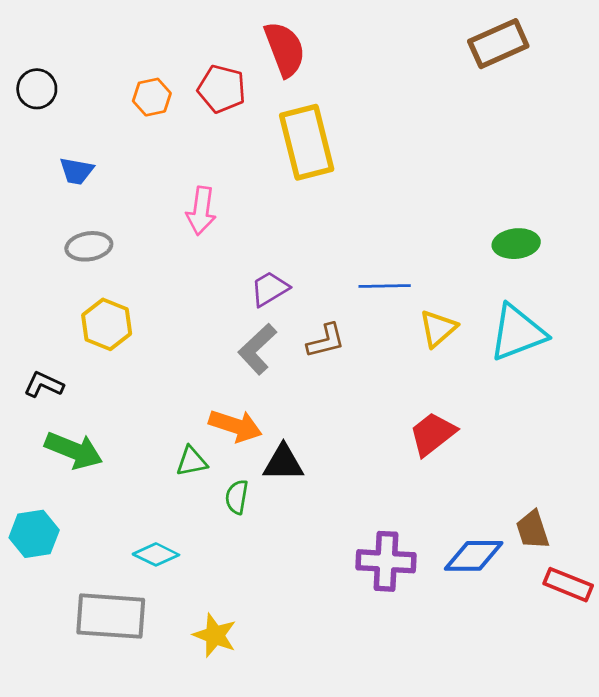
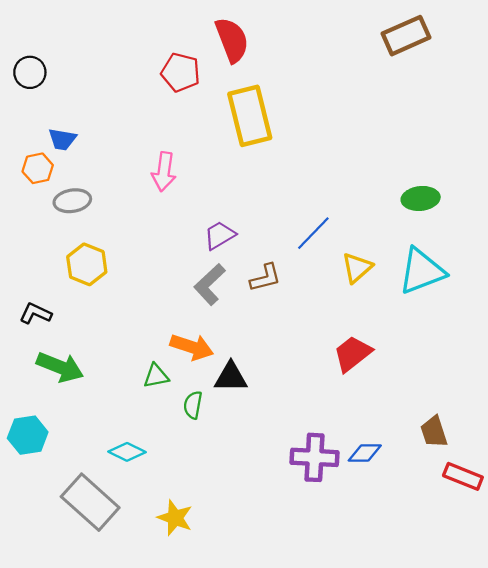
orange hexagon: (152, 97) -> (38, 168), moved
blue line: (385, 286) -> (313, 233), turned -45
blue diamond: (474, 556) -> (365, 453), moved, size x0.7
gray rectangle: (111, 616) -> (90, 502), turned 38

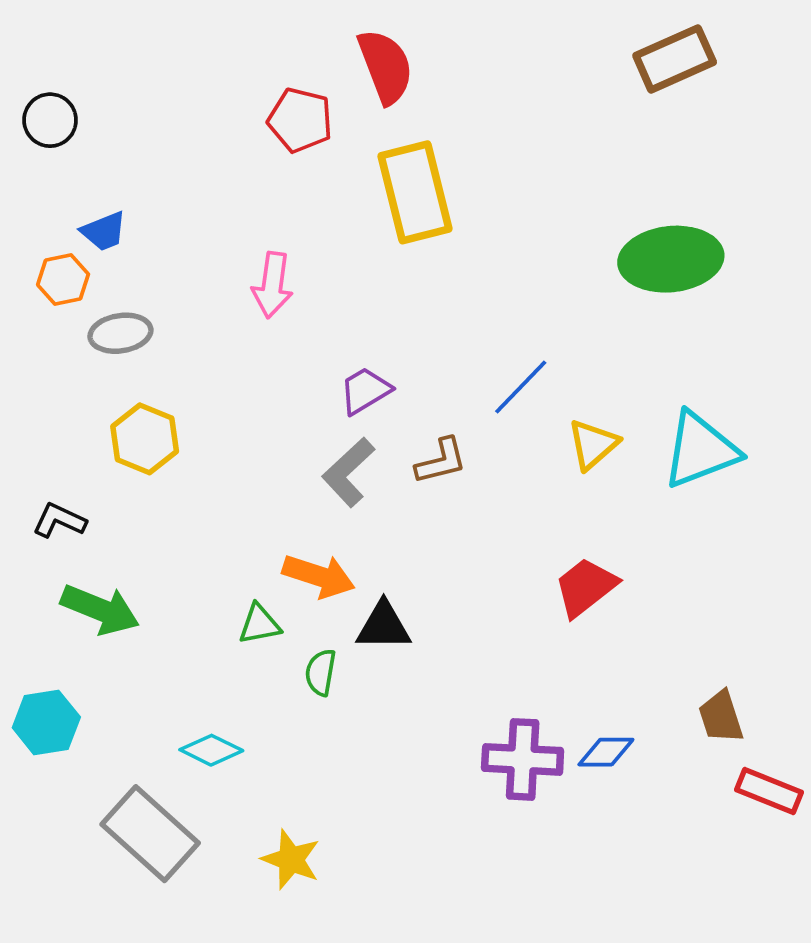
blue trapezoid: (62, 139) -> (104, 231), turned -32
green ellipse: (421, 198) -> (671, 259), moved, size x1.6

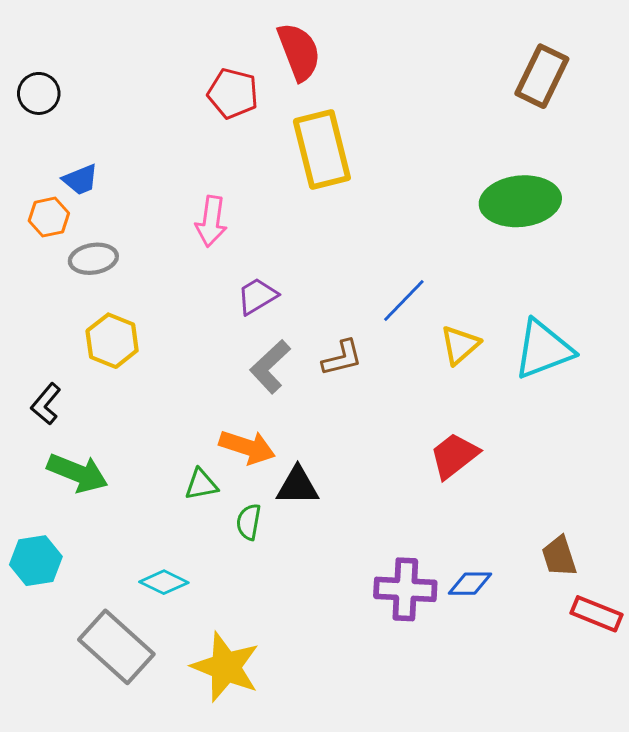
brown rectangle: (675, 59) -> (542, 76), moved, turned -40
purple trapezoid: (365, 391) -> (257, 296), moved
black L-shape: (59, 520) -> (46, 404), turned -75
yellow star: (291, 860) -> (226, 667), size x1.5

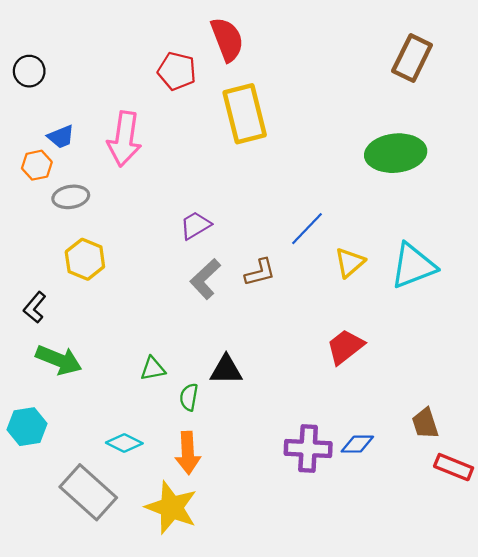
pink arrow: (211, 221) -> (124, 139), moved, size x1.4
orange arrow: (247, 447) -> (188, 453), moved, turned 69

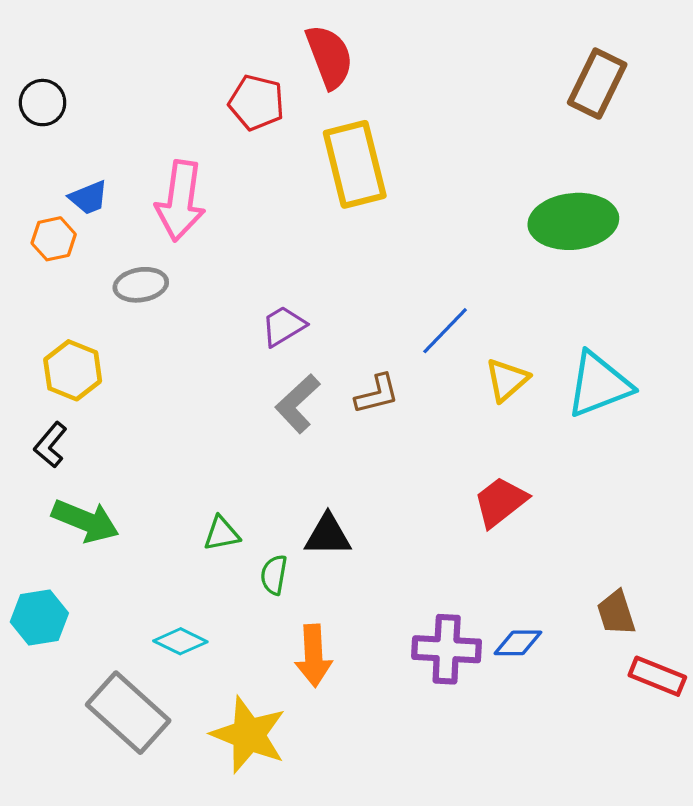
gray ellipse: (71, 197) -> (141, 285), moved
yellow hexagon: (85, 259) -> (73, 370), moved
orange arrow: (188, 453) -> (314, 656), moved

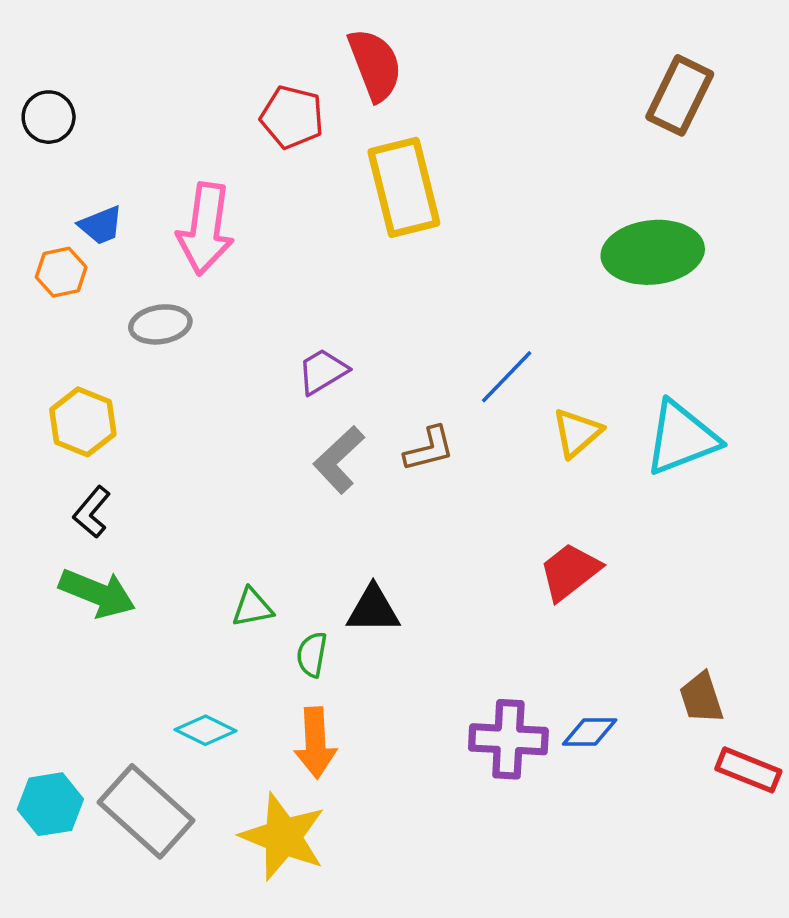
black L-shape: (50, 445) -> (92, 512), moved
cyan hexagon: (39, 618) -> (50, 804), moved
orange arrow: (314, 656) -> (315, 743), moved

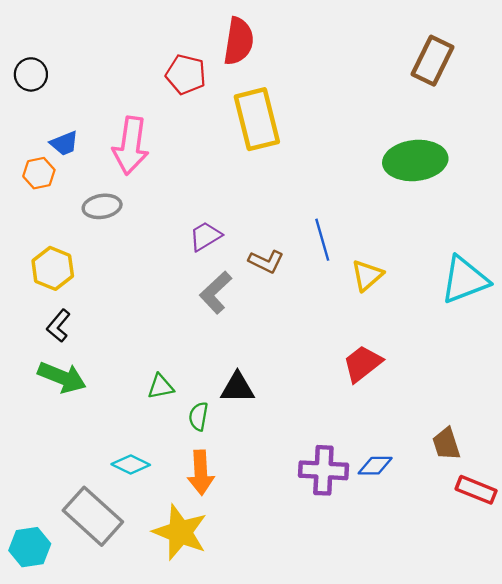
red semicircle: (375, 65) -> (239, 41), turned 30
blue line: (507, 377) -> (322, 240), turned -60
cyan triangle: (682, 438) -> (465, 280), moved
brown L-shape: (429, 449) -> (266, 261), moved, turned 40
cyan hexagon: (50, 804) -> (30, 547), moved

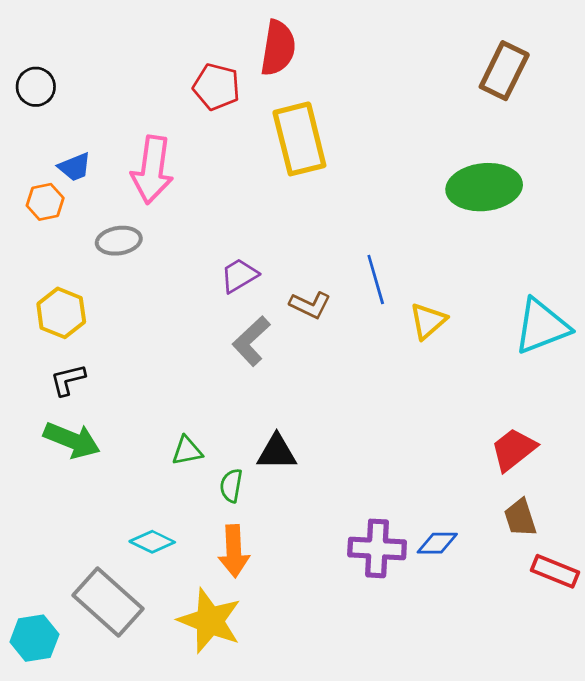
black L-shape: (58, 326) -> (68, 380), turned 36
red trapezoid: (362, 364) -> (514, 449), moved

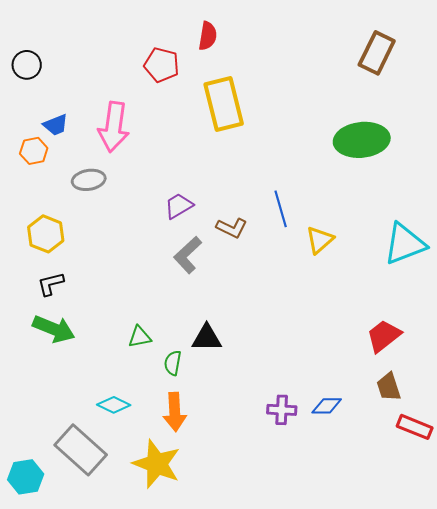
red semicircle: (278, 48) -> (208, 36), size x0.7
purple cross: (377, 548) -> (282, 410), size x0.7

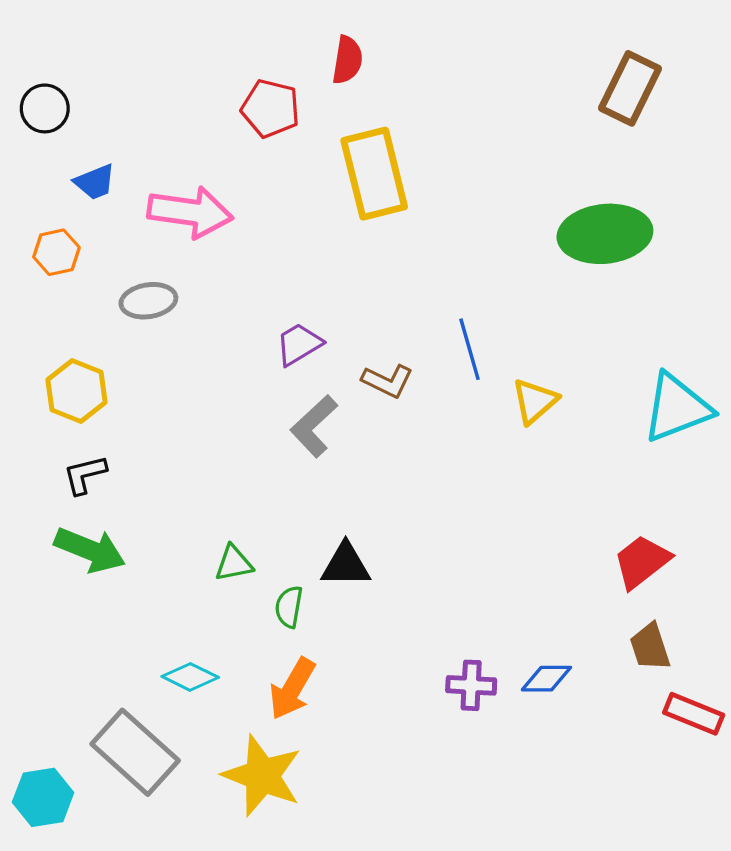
blue trapezoid: (56, 125) -> (95, 182), moved
pink arrow: (114, 127) -> (190, 212), turned -90
orange arrow: (175, 412) -> (292, 689), turned 33

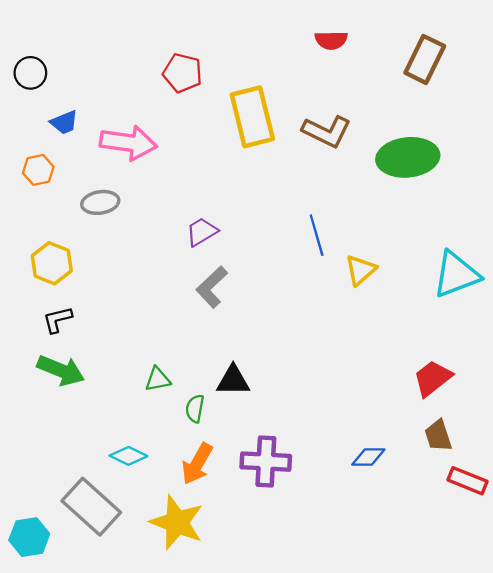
red semicircle: (347, 60) -> (331, 40), moved, turned 80
brown L-shape: (388, 381) -> (327, 131), moved, size x1.4
purple cross: (471, 685) -> (266, 462), moved, size x1.5

